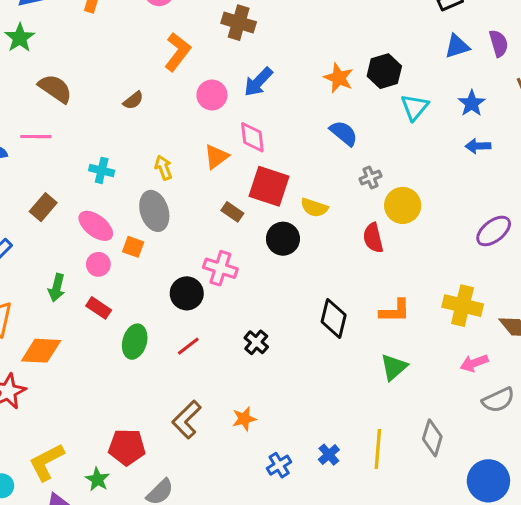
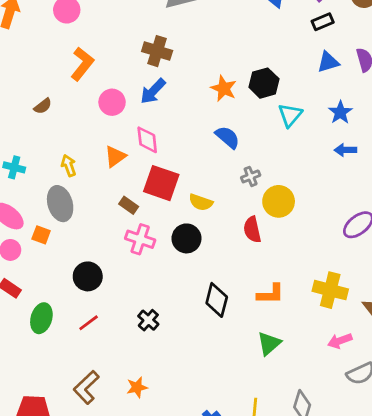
brown cross: (239, 23) -> (157, 51), moved
black circle: (283, 239) -> (186, 238), moved
pink cross: (220, 268) -> (140, 239), moved

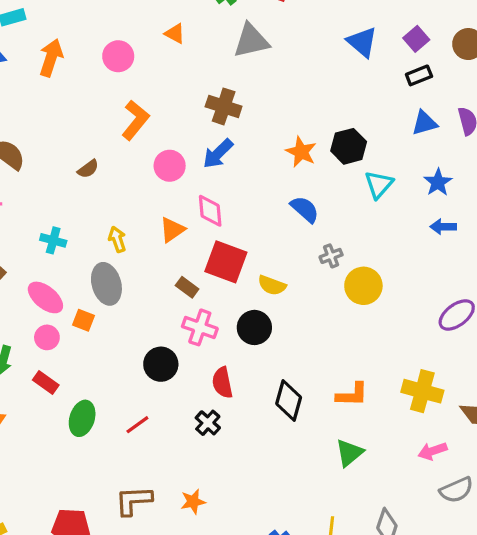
red semicircle: (252, 230) -> (222, 383), moved
black circle: (88, 276) -> (161, 364), moved
brown L-shape: (86, 387) -> (134, 501), turned 40

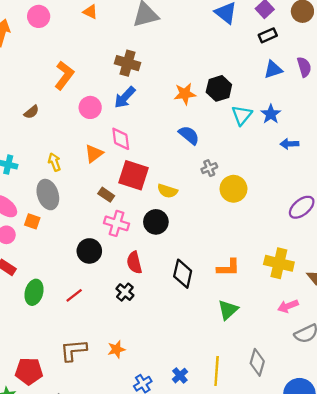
pink circle: (118, 56) -> (39, 16), moved
orange star: (301, 152) -> (185, 94), turned -30
blue star: (438, 182) -> (271, 114), moved

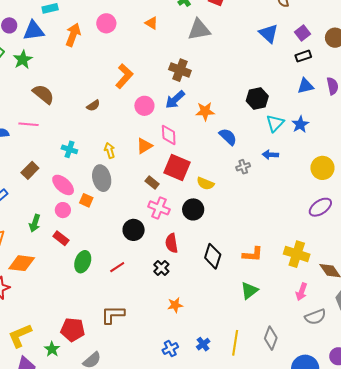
orange star: (185, 94) -> (205, 111), moved
blue arrow: (289, 144) -> (270, 155), moved
yellow circle: (233, 189) -> (322, 168), moved
pink arrow: (288, 306) -> (302, 292), turned -54
orange star: (116, 349) -> (175, 305), moved

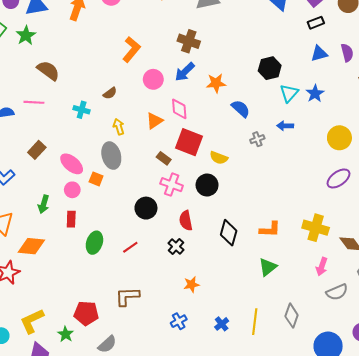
brown semicircle: (93, 106) -> (110, 93), moved
cyan cross: (69, 149) -> (82, 110), moved
red rectangle: (61, 238) -> (71, 219), turned 56
blue cross: (170, 349) -> (179, 321), moved

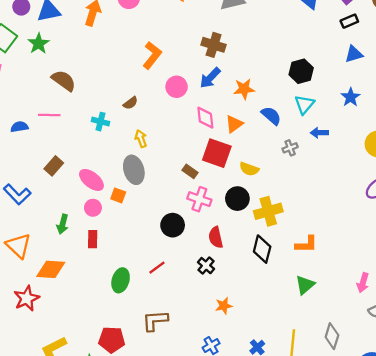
cyan triangle: (289, 93) -> (304, 104), moved
orange triangle: (154, 121) -> (234, 124), moved
yellow cross: (316, 228) -> (268, 211), moved, turned -30
green ellipse: (94, 243) -> (121, 280), moved

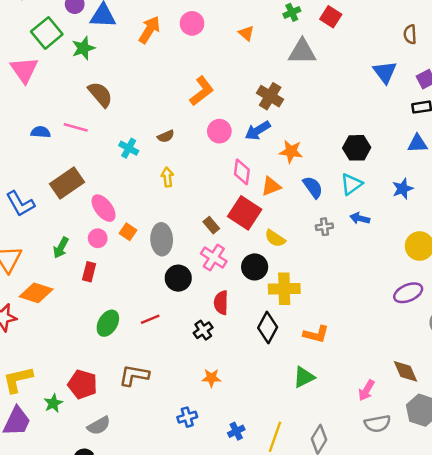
brown rectangle: (54, 166) -> (67, 183), size x1.5
gray ellipse: (134, 170) -> (162, 239), moved

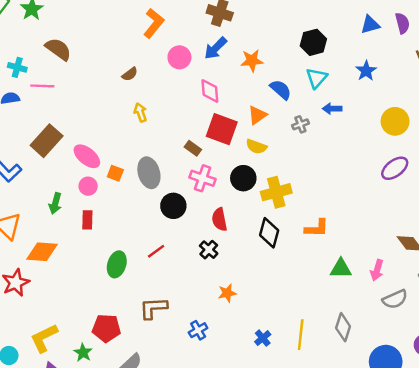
cyan cross: (129, 148) -> (17, 67), moved
orange triangle: (271, 186) -> (257, 115), moved
green triangle: (304, 377) -> (341, 269), moved, turned 40
blue cross: (187, 417) -> (198, 330), moved

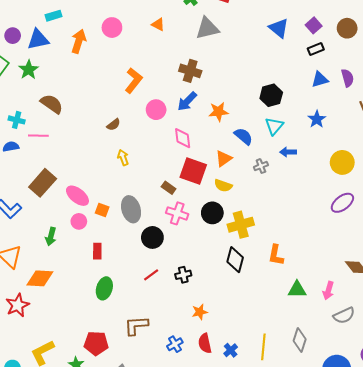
red semicircle: (219, 219) -> (205, 343), moved
red rectangle: (87, 220) -> (97, 251), moved
orange L-shape: (317, 228) -> (276, 255), turned 100
black cross: (209, 250) -> (183, 275), turned 35
red line: (156, 251) -> (151, 275), moved

